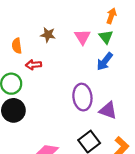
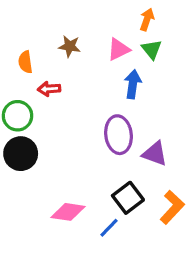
orange arrow: (111, 16) -> (147, 19), moved
pink triangle: (82, 37) -> (118, 49), turned 36
blue arrow: (105, 61) -> (133, 84), moved, turned 150

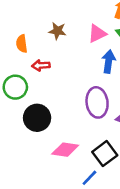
black circle: (21, 154) -> (37, 118), moved
pink diamond: (68, 212) -> (65, 150), moved

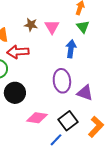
pink triangle: (97, 33) -> (52, 27), moved, turned -35
red arrow: (41, 65) -> (18, 52), size x1.5

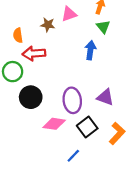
pink triangle: (52, 27) -> (69, 14), moved, turned 42
purple ellipse: (62, 81) -> (72, 100), moved
blue line: (56, 140) -> (73, 156), moved

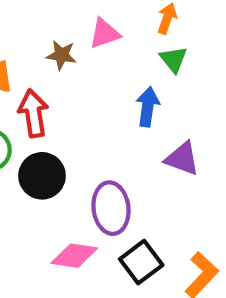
red arrow: (34, 53) -> (33, 113), turned 85
black circle: (31, 97) -> (42, 176), moved
purple triangle: (105, 97) -> (182, 159), moved

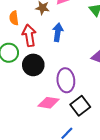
blue arrow: (148, 107) -> (58, 32), moved

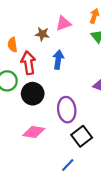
pink diamond: (49, 103) -> (34, 132), moved

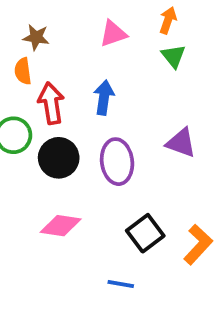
brown star: (42, 34) -> (36, 37), moved
purple ellipse: (67, 110) -> (117, 162), moved
blue line: (68, 165) -> (121, 284), turned 56

